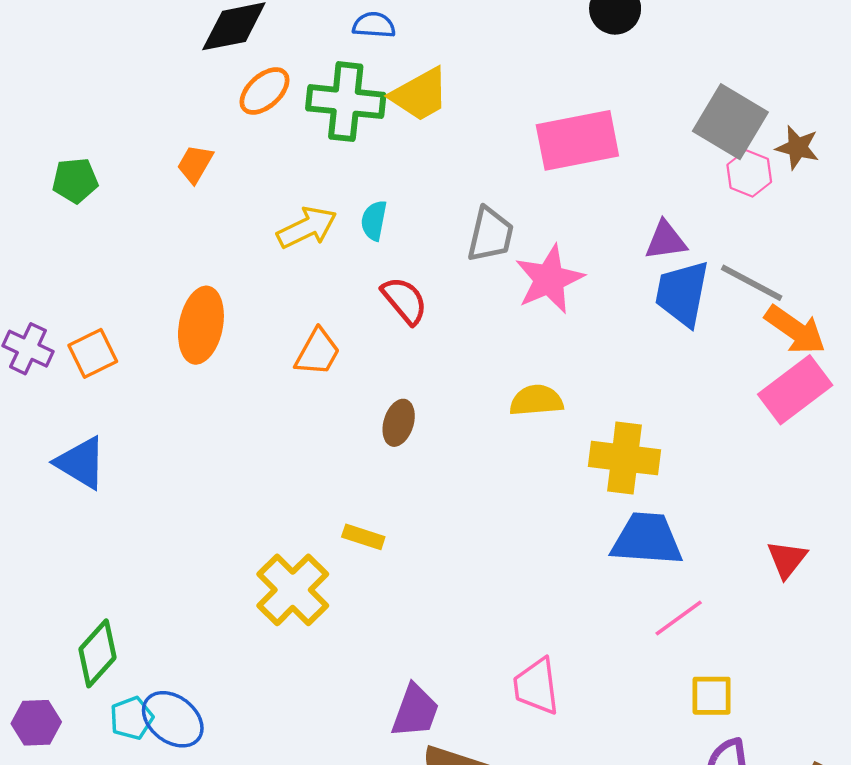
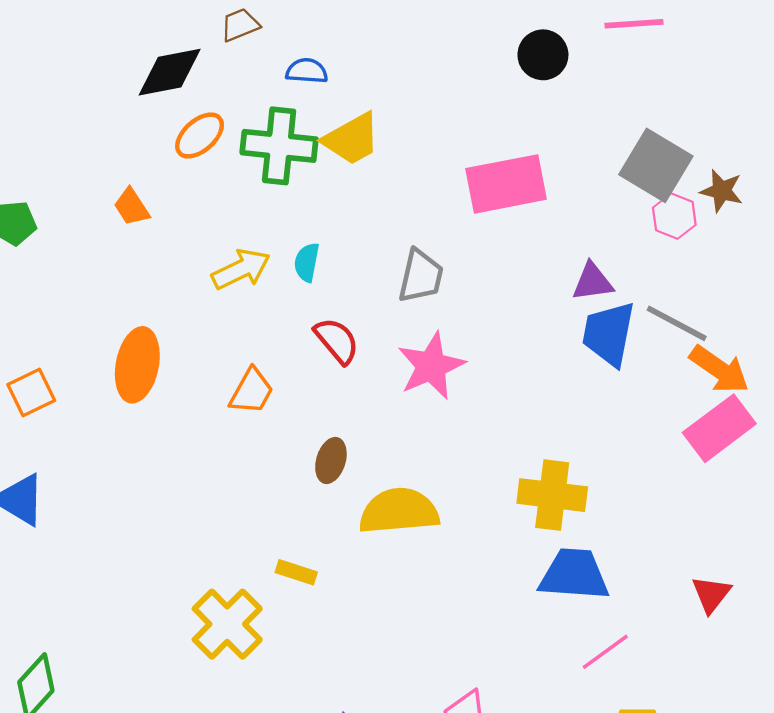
orange trapezoid: (195, 164) -> (132, 207), turned -63
pink star: (549, 279) -> (431, 366), moved
yellow semicircle: (536, 400) -> (399, 511), moved, size x1.5

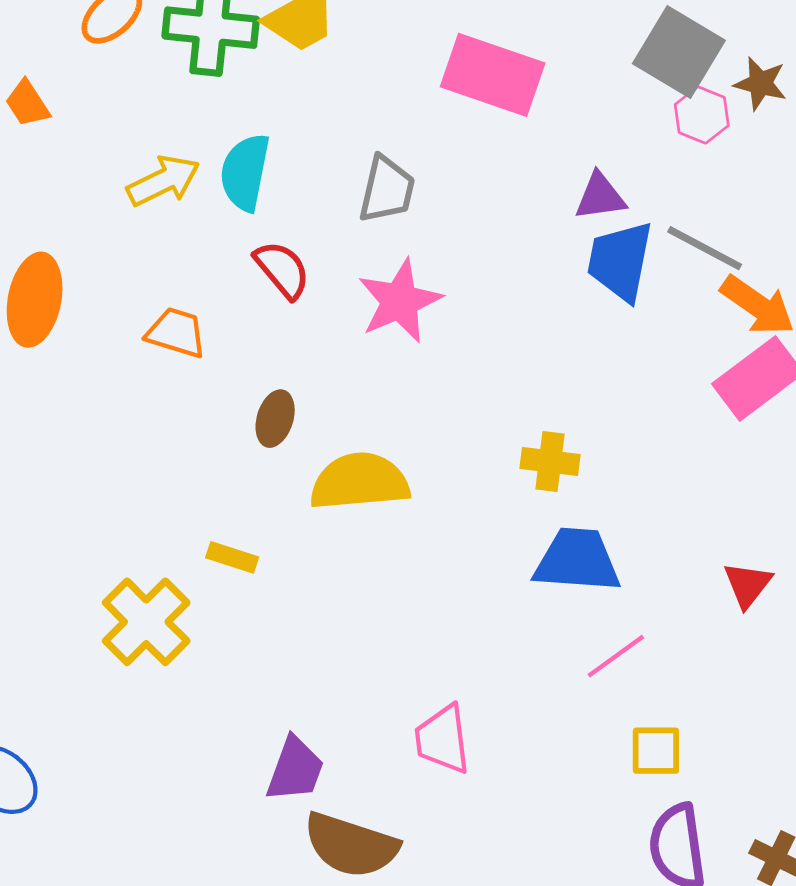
pink rectangle: (506, 184) -> (493, 75), turned 30
cyan semicircle: (307, 262) -> (245, 172), size x1.6
orange trapezoid: (251, 391) -> (176, 333), turned -102
yellow cross: (552, 495) -> (550, 461), size x0.7

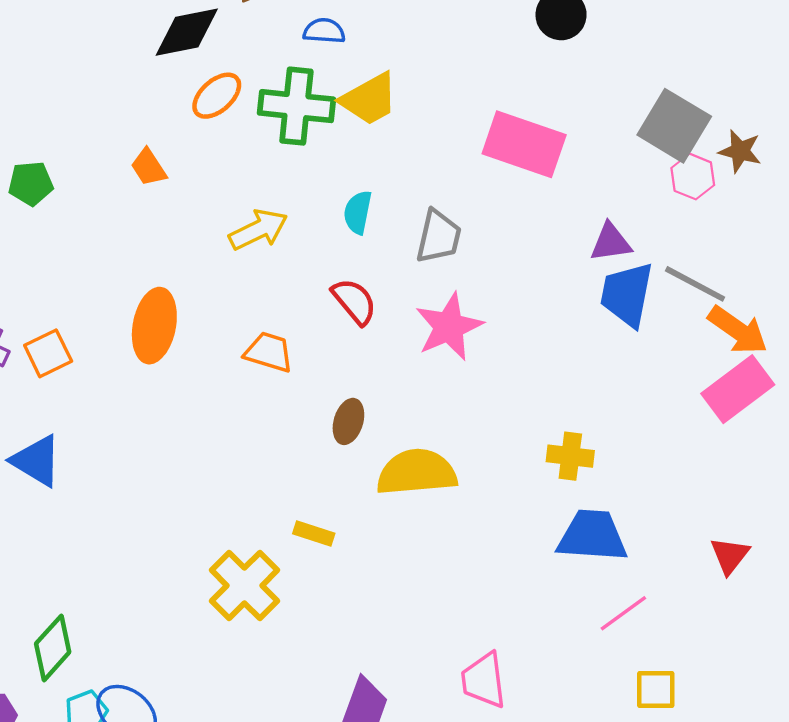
cyan semicircle: (245, 172) -> (358, 212), moved, size x0.7

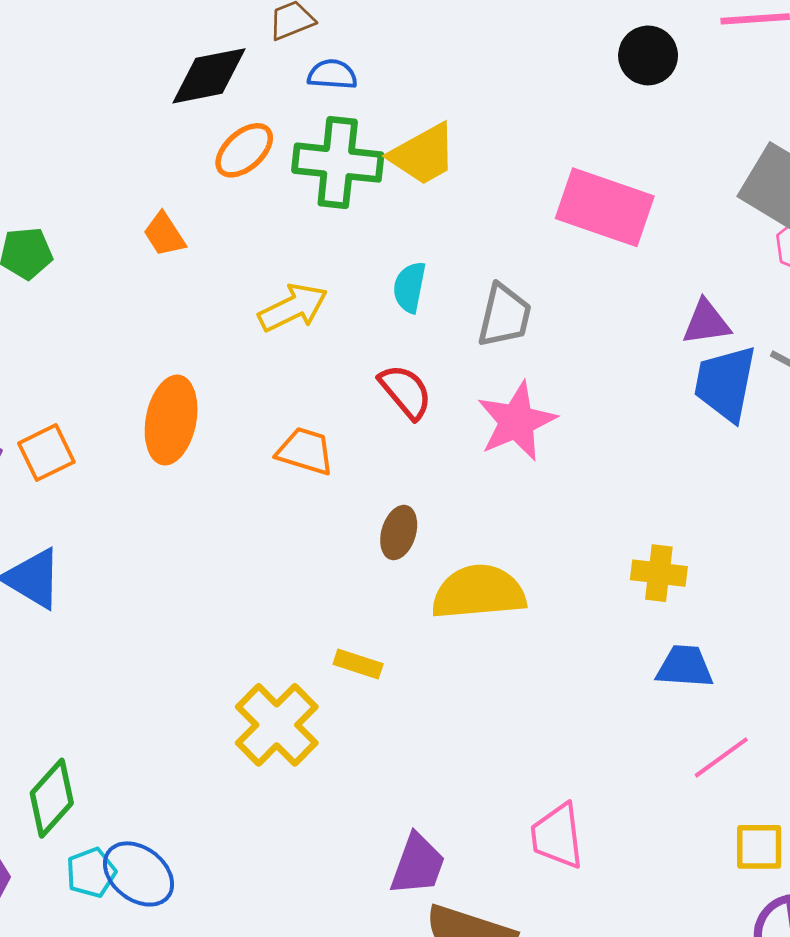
blue semicircle: (324, 31) -> (332, 74), moved
blue trapezoid: (592, 536) -> (685, 667), size x0.7

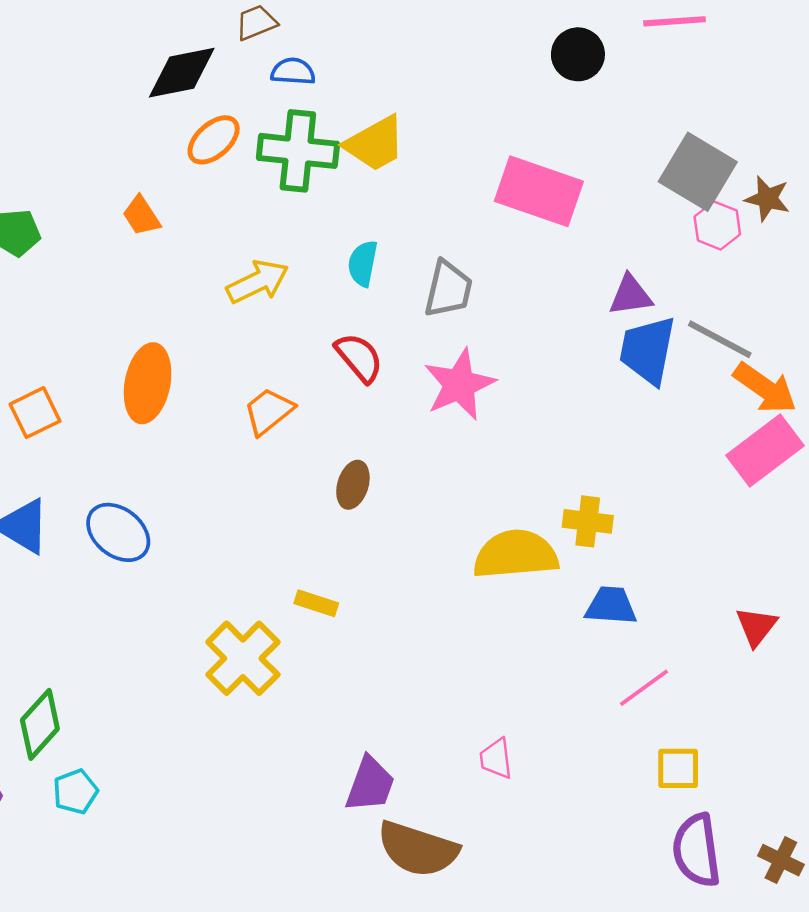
orange trapezoid: (305, 451) -> (269, 411), turned -56
yellow semicircle: (479, 592) -> (516, 554), moved
pink trapezoid: (557, 836) -> (496, 759), size x0.7
blue ellipse: (139, 874) -> (118, 532), moved

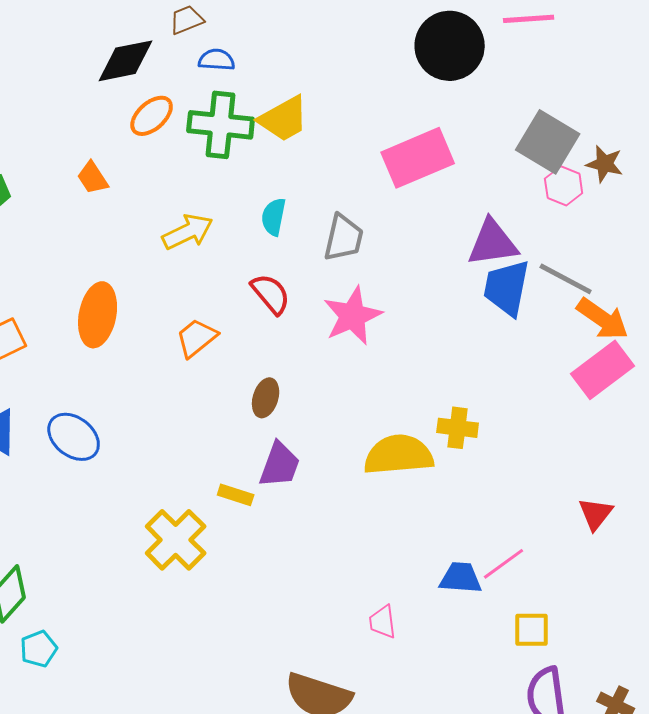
black circle: (578, 54) -> (450, 46), size x1.6
pink rectangle: (539, 191) -> (418, 158), turned -42
purple triangle: (631, 295) -> (493, 243), size x1.4
blue trapezoid: (611, 606) -> (461, 578), moved
purple trapezoid: (370, 784) -> (280, 465), moved

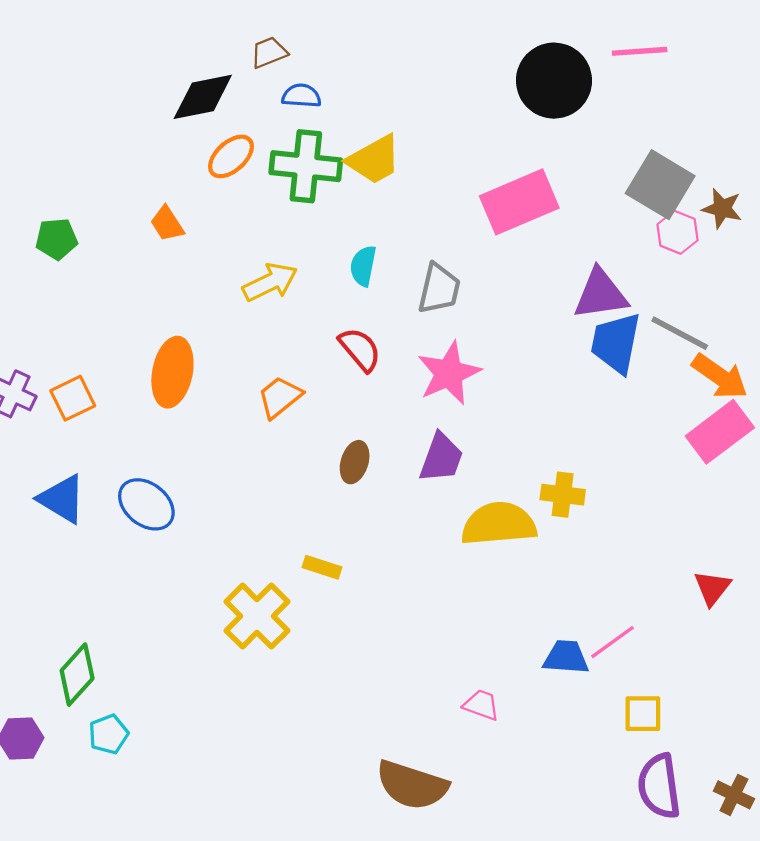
purple trapezoid: (280, 465) -> (441, 458), moved
pink trapezoid: (383, 622) -> (481, 705), turned 117

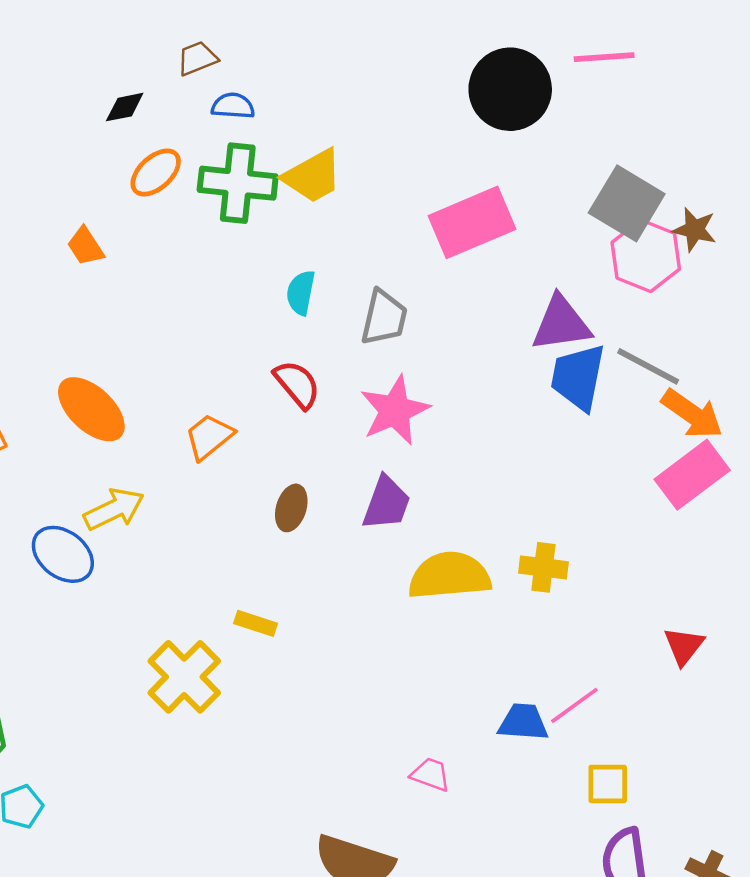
black diamond: (203, 97) -> (125, 107), size x0.6
pink hexagon: (678, 232) -> (646, 256), size x1.5
yellow arrow: (270, 282) -> (114, 509), moved
orange ellipse: (172, 372) -> (91, 409), turned -58
yellow cross: (563, 495) -> (543, 567), moved

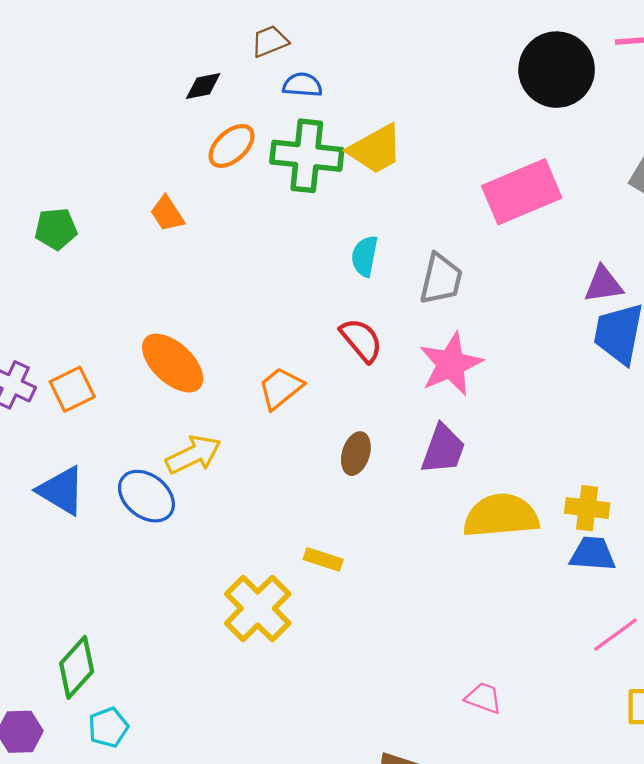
purple triangle: (561, 324) -> (603, 284), size x0.7
blue trapezoid: (523, 722) -> (593, 554), moved

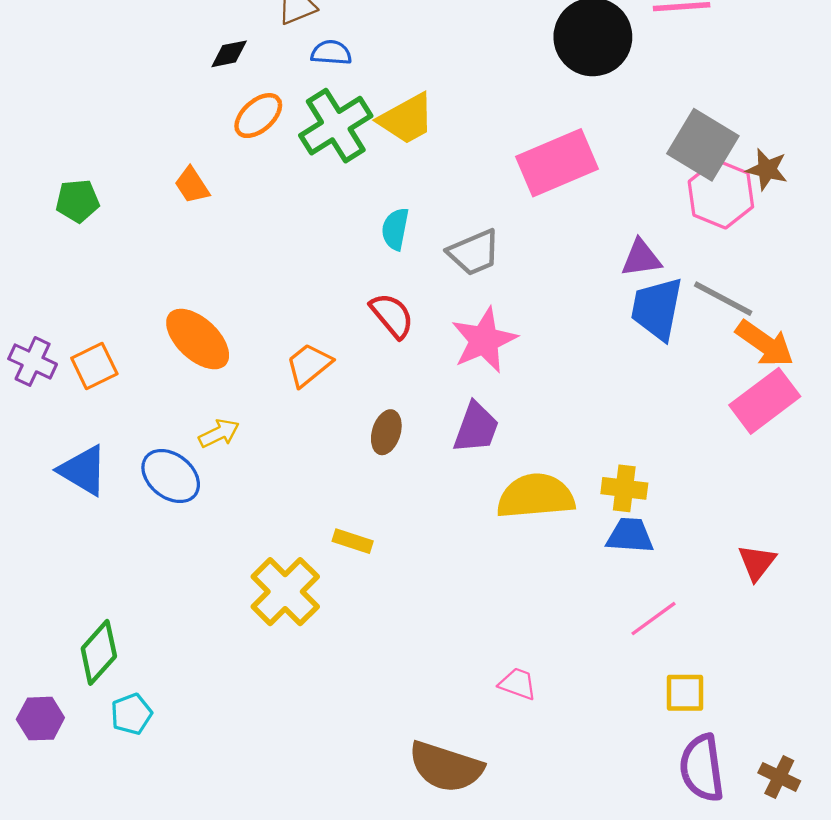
green cross: (307, 156) -> (336, 126), turned -38
gray trapezoid: (441, 279) -> (474, 253), turned 54
yellow arrow: (193, 455) -> (219, 433), size x0.7

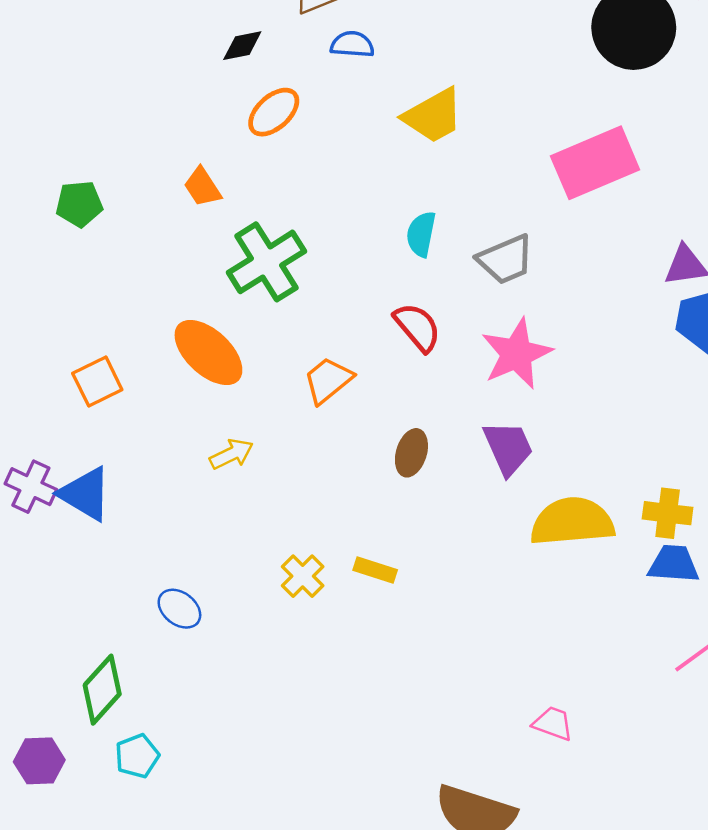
green cross: (336, 126) -> (266, 262), moved
purple cross: (33, 361) -> (31, 487), moved
purple trapezoid: (476, 428) -> (508, 448), turned -44
blue ellipse: (171, 476) -> (179, 609), moved, size x0.7
yellow cross: (285, 592) -> (303, 576), moved, size x0.6

